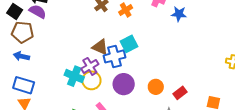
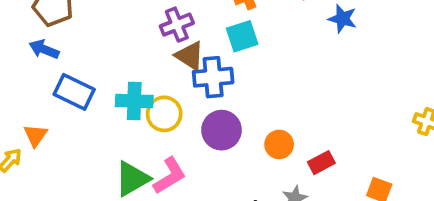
cyan square: (129, 44) -> (242, 36), moved
purple cross: (90, 66) -> (177, 25), moved
cyan cross: (74, 76) -> (134, 101), turned -30
blue rectangle: (24, 85) -> (74, 92), moved

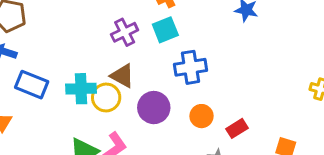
purple cross: (177, 25) -> (125, 32), moved
brown triangle: (190, 56) -> (122, 76), moved
blue cross: (213, 77) -> (191, 67), moved

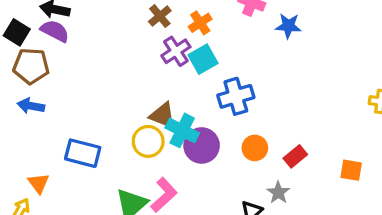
purple cross: (125, 32) -> (176, 51), moved
blue rectangle: (32, 85) -> (83, 153), moved
cyan cross: (81, 89) -> (182, 130), moved, turned 36

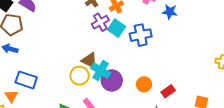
cyan square: (203, 59) -> (117, 28), turned -30
blue cross: (236, 96) -> (141, 35), moved
blue rectangle: (83, 153) -> (26, 80), moved

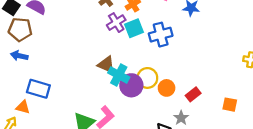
cyan square: (117, 28) -> (134, 28), turned 36
yellow circle: (80, 76) -> (147, 78), moved
orange triangle: (11, 96) -> (23, 107), turned -40

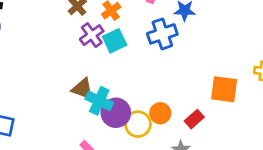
blue cross: (161, 35) -> (162, 34), moved
yellow circle: (147, 78) -> (138, 124), moved
orange square: (230, 105) -> (224, 89), moved, size x1.5

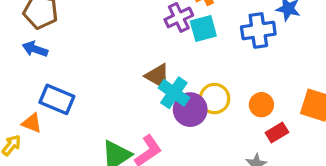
orange circle: (160, 113) -> (261, 105), moved
yellow circle: (138, 124) -> (215, 99), moved

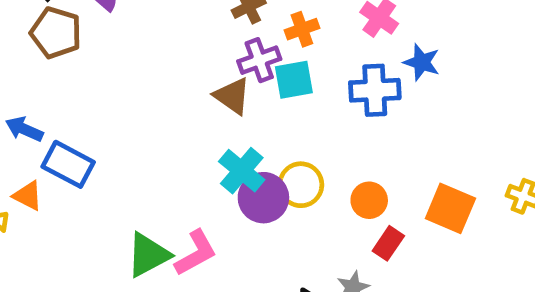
blue arrow: (35, 49) -> (24, 129), moved
brown triangle: (158, 76) -> (232, 96), moved
red rectangle: (277, 133) -> (388, 243), turned -30

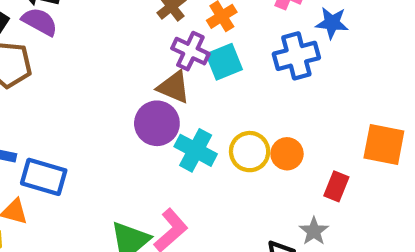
purple cross: (259, 60) -> (190, 51), turned -33
purple circle: (263, 198) -> (157, 123), moved
orange circle: (369, 200) -> (287, 154), moved

